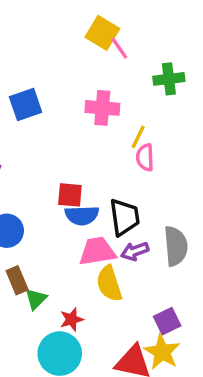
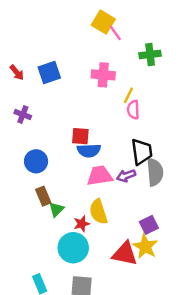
black trapezoid: (125, 217) -> (142, 152), moved
yellow semicircle: (109, 284) -> (98, 212), moved

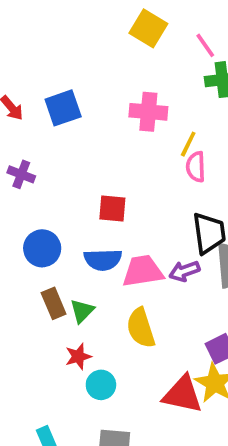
pink line: (115, 33) -> (205, 45), moved
blue semicircle: (89, 151) -> (103, 260), moved
green triangle: (56, 209) -> (82, 311), moved
red star: (82, 224) -> (78, 356), moved
cyan circle: (73, 248) -> (101, 385), size x0.6

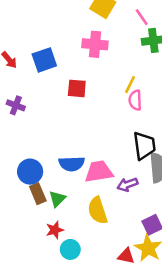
pink cross: (148, 112) -> (95, 44), moved
red square: (112, 209) -> (77, 88), moved
blue circle: (42, 248) -> (30, 172), moved
purple arrow: (184, 271) -> (127, 185), moved
red triangle: (183, 394) -> (126, 256), size x0.6

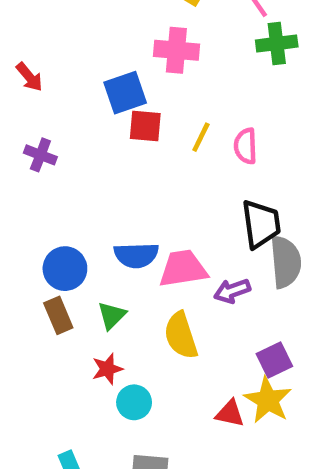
blue square: (44, 60) -> (125, 93), moved
yellow line: (130, 85) -> (201, 137), moved
brown rectangle: (38, 194) -> (58, 315), moved

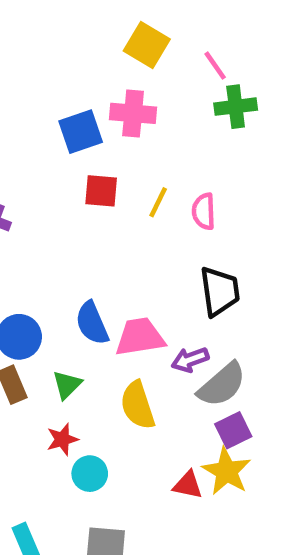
blue square: (125, 93) -> (81, 132), moved
blue semicircle: (136, 255) -> (92, 323), turned 69
gray semicircle: (286, 262) -> (222, 385), moved, turned 54

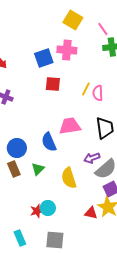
yellow line: (158, 202) -> (86, 89), moved
pink trapezoid: (140, 337) -> (70, 126), moved
red star: (62, 439) -> (37, 211), moved

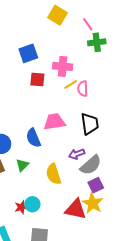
pink cross: (67, 50) -> (63, 66), moved
yellow line: (86, 89) -> (71, 85), turned 32
red triangle: (91, 213) -> (76, 209), size x1.6

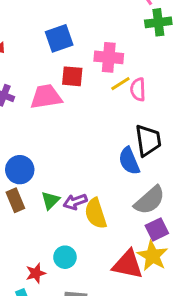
pink trapezoid: (54, 122) -> (46, 97), moved
blue semicircle: (33, 138) -> (129, 161), moved
purple arrow: (77, 154) -> (75, 202), moved
red star: (21, 207) -> (36, 273), moved

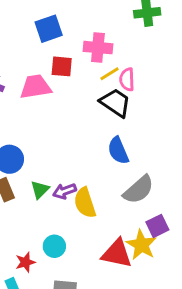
black trapezoid: (148, 140) -> (115, 103), moved, turned -48
purple square: (157, 229) -> (157, 226), moved

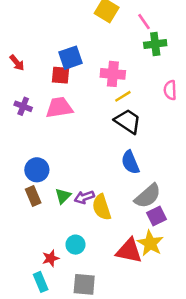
red square: (62, 66) -> (61, 75), moved
pink semicircle: (127, 79) -> (170, 90), moved
purple square: (157, 226) -> (156, 216), moved

